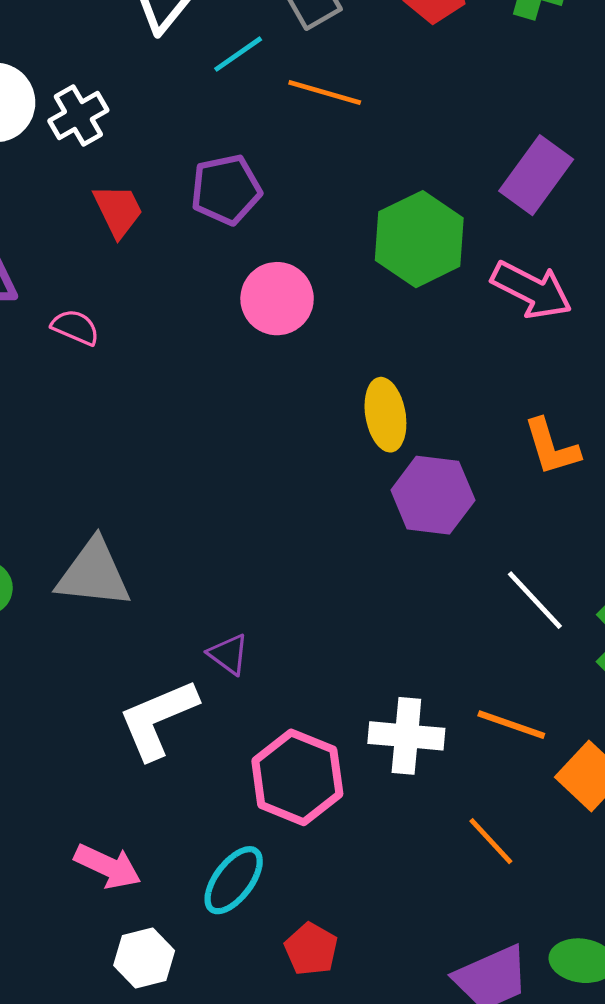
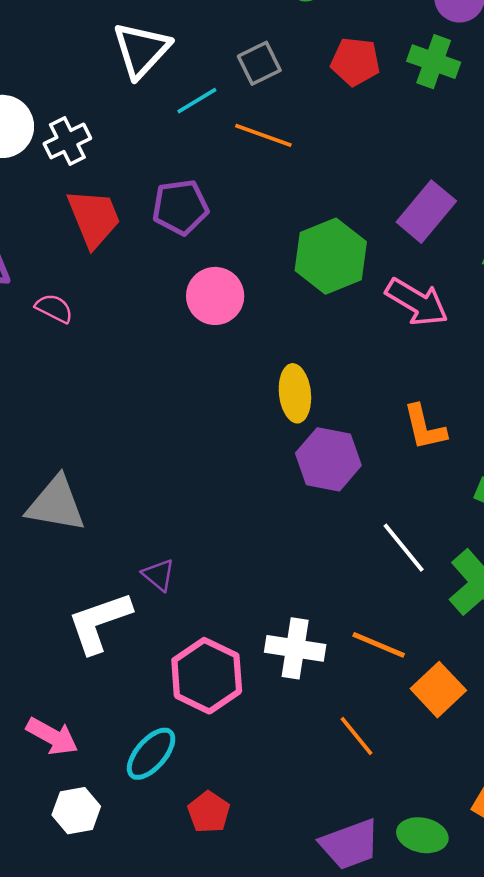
red trapezoid: (118, 210) -> (94, 218), size x1.4

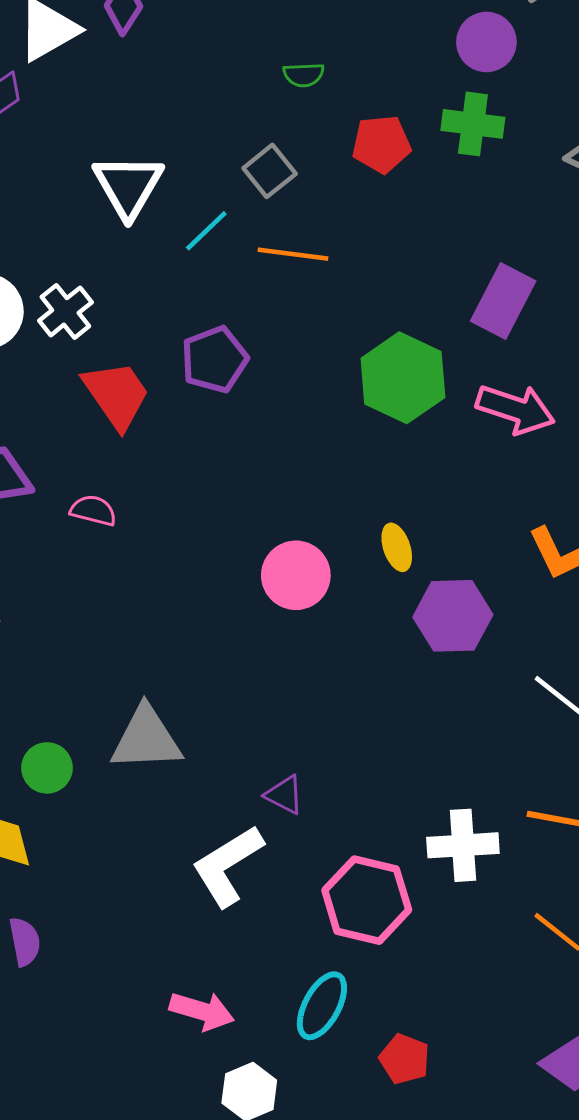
pink circle: (215, 296) -> (296, 575), moved
yellow ellipse: (295, 393) -> (397, 547), size x0.7

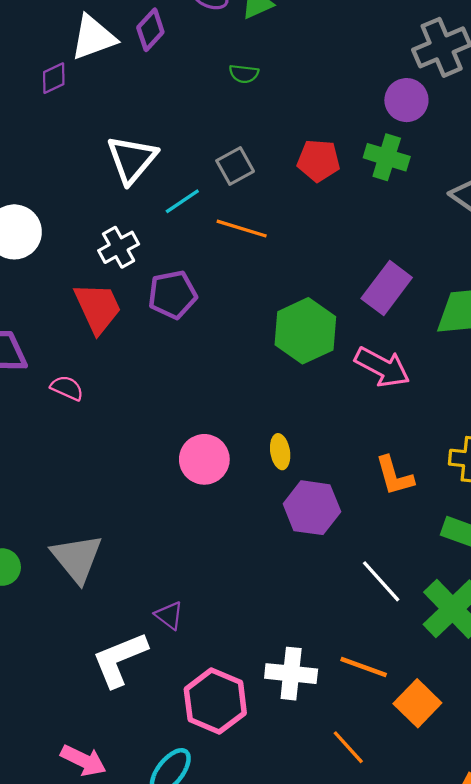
green semicircle: (304, 75) -> (244, 74), moved
white cross: (65, 311) -> (119, 247), moved
gray triangle: (146, 739) -> (77, 558), turned 44

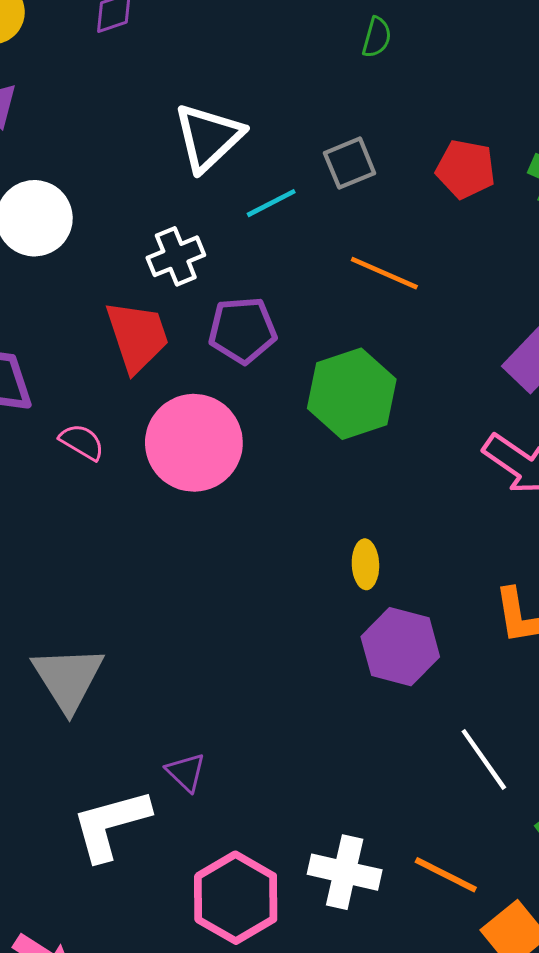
green semicircle: (244, 74) -> (377, 37), turned -88
orange line: (242, 229) -> (384, 273), moved
green hexagon: (305, 331) -> (352, 394), moved
pink circle: (204, 459) -> (194, 443), moved, size x1.4

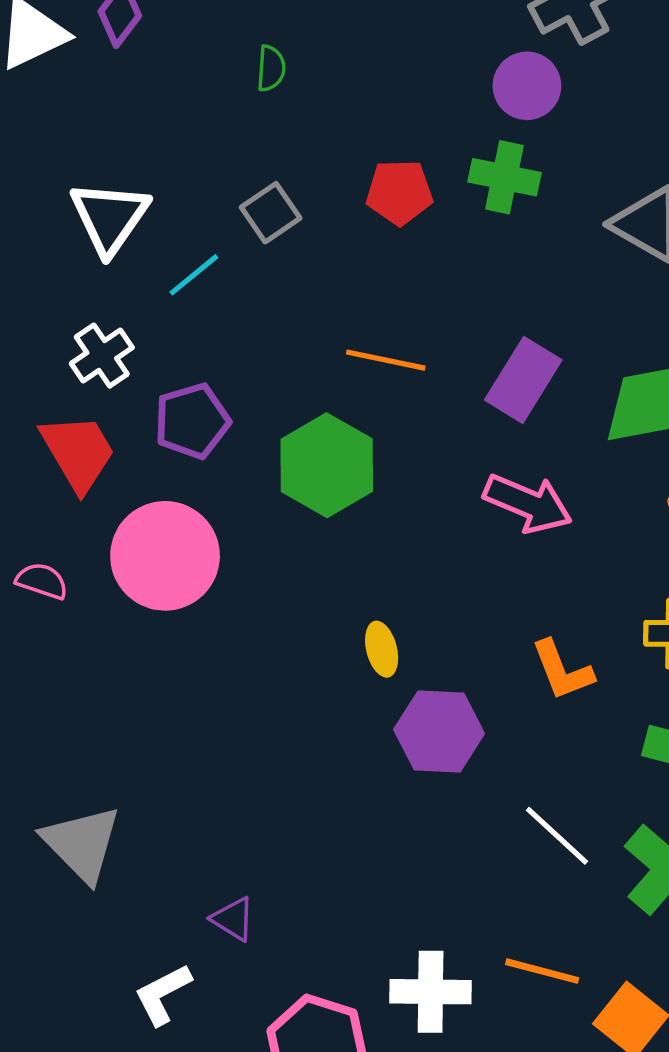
orange line: (384, 273) -> (386, 360), moved
white L-shape: (111, 825) -> (163, 994), size x0.7

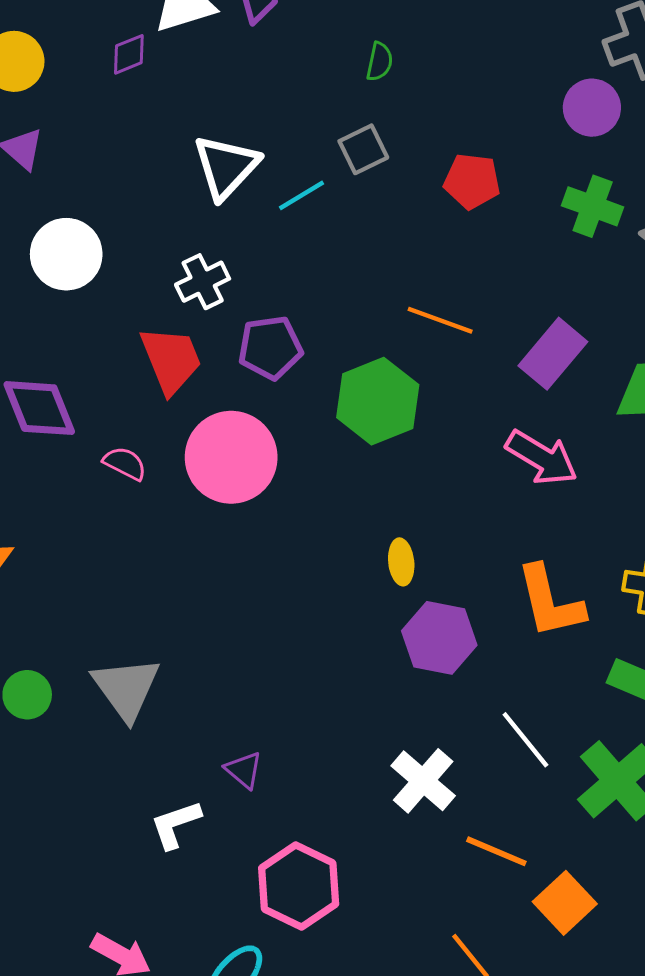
green cross: (504, 177) -> (593, 206), moved
gray square: (271, 213) -> (363, 149), moved
cyan line: (194, 275) -> (301, 195), moved
orange L-shape: (562, 670) -> (550, 602), size x1.4
white cross: (431, 992) -> (423, 781), moved, turned 32

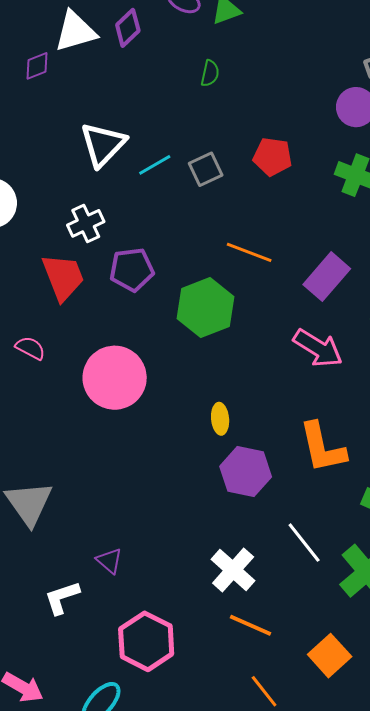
gray square: (363, 149) -> (206, 169), moved
pink circle: (231, 457) -> (115, 378), moved
orange line: (496, 851) -> (250, 625), moved

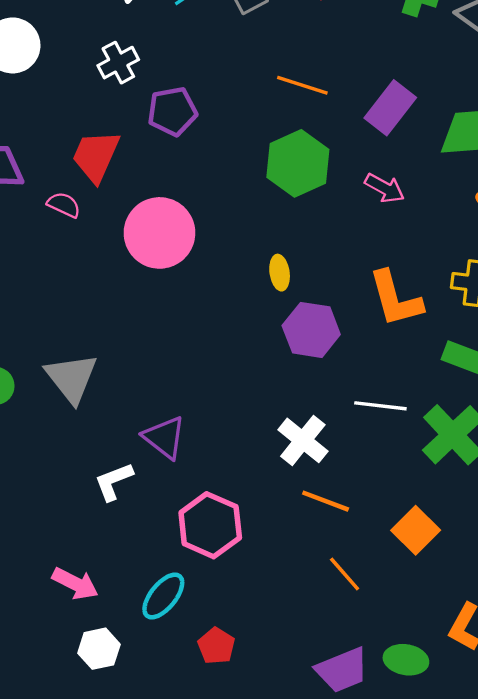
red trapezoid: (63, 277) -> (96, 156), moved, turned -132
green hexagon: (205, 308) -> (298, 163), moved
pink arrow: (318, 348) -> (385, 188), size x0.7
white line: (304, 543) -> (380, 406), turned -42
purple triangle: (109, 561) -> (164, 437), size x1.5

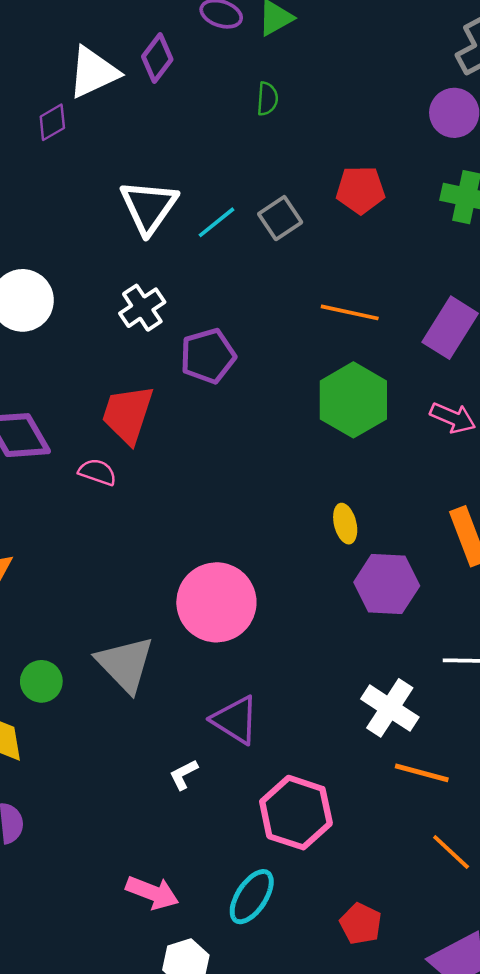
pink circle: (159, 233) -> (216, 602), moved
white L-shape: (114, 481) -> (184, 775), size x0.7
red pentagon: (216, 646) -> (361, 924), moved

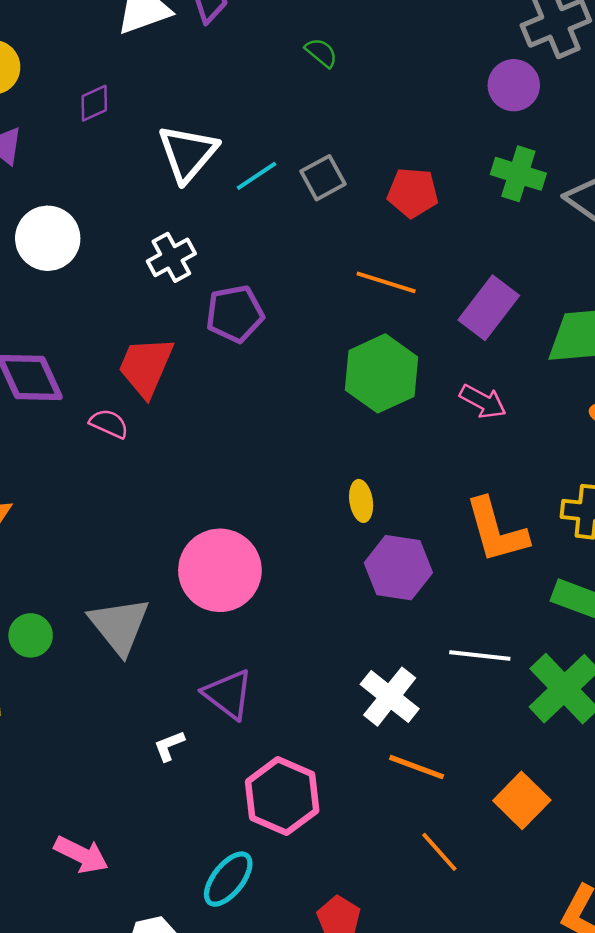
green semicircle: (267, 99) -> (321, 53), turned -60
purple diamond: (52, 122) -> (94, 103), moved
red pentagon: (360, 190) -> (413, 193), moved
pink arrow: (152, 893) -> (81, 855), moved

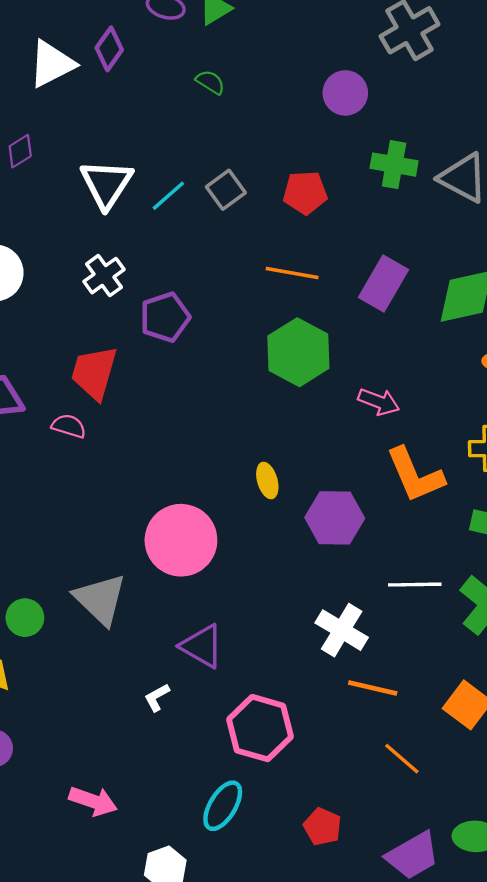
purple circle: (514, 85) -> (345, 93), moved
pink arrow: (483, 402) -> (379, 402), moved
yellow ellipse: (361, 501) -> (267, 481), moved

